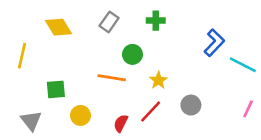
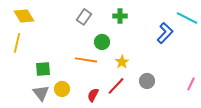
yellow diamond: (58, 27) -> (24, 16), moved
cyan line: (243, 65) -> (187, 18), moved
gray triangle: (31, 121) -> (41, 93), moved

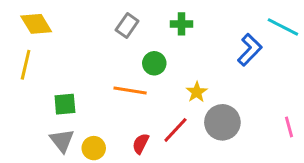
yellow star: (122, 62) -> (197, 92), moved
gray circle: (147, 81) -> (222, 122), size x1.5
pink line: (191, 84) -> (289, 127), turned -40
yellow circle: (62, 89) -> (94, 148), moved

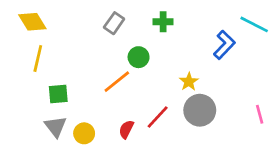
yellow line: (26, 65) -> (38, 59), moved
orange line: (130, 91) -> (117, 82), turned -48
yellow star: (197, 92) -> (189, 82), moved

